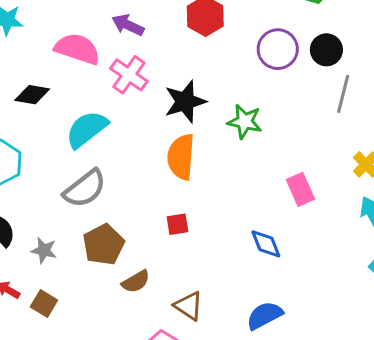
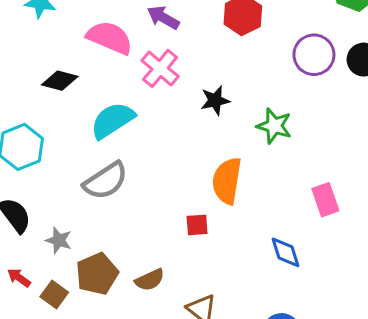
black star: (185, 102) -> (215, 100), size x0.7
orange semicircle: (181, 157) -> (227, 181), moved
brown pentagon: (104, 245) -> (97, 274), moved

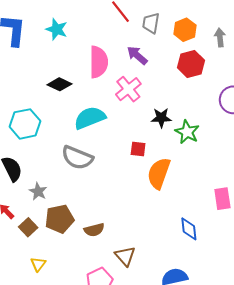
pink semicircle: (110, 38) -> (99, 62), turned 56
green star: (274, 126) -> (187, 132), moved
gray semicircle: (106, 181) -> (77, 158), turned 44
red square: (197, 225) -> (138, 149), moved

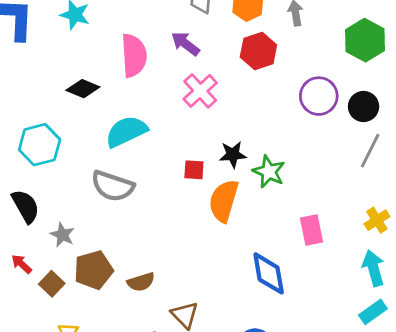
pink cross: (128, 89) -> (200, 91), moved
black star: (161, 118) -> (233, 155), moved
green star: (187, 132) -> (269, 172), moved
blue diamond: (189, 229) -> (269, 273), size x1.4

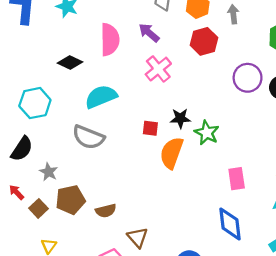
black semicircle: (26, 206) -> (22, 149), turned 60
blue diamond: (269, 273) -> (230, 224), moved

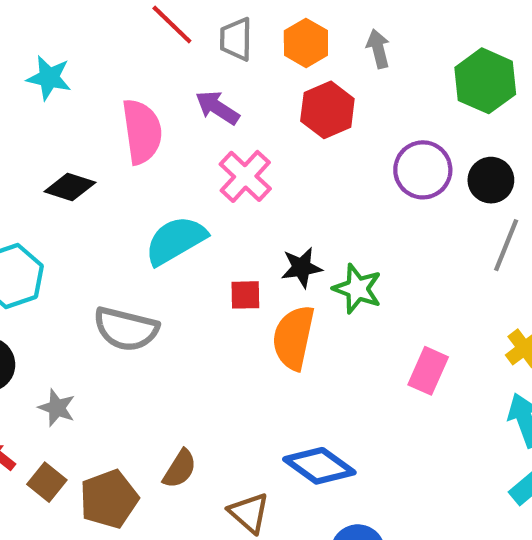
cyan semicircle: (101, 97) -> (176, 240), moved
pink rectangle: (237, 179) -> (428, 371), turned 40
brown pentagon: (70, 200) -> (109, 499), moved
brown semicircle: (106, 211) -> (180, 469), turned -36
blue diamond: (230, 224) -> (319, 466), moved, turned -40

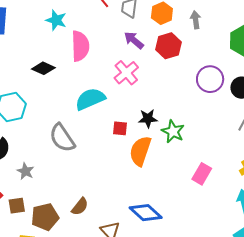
cyan star: (49, 78) -> (56, 20), moved
purple arrow: (217, 108) -> (134, 40), moved
gray semicircle: (126, 329) -> (62, 138), turned 36
brown square: (47, 482) -> (17, 206), turned 36

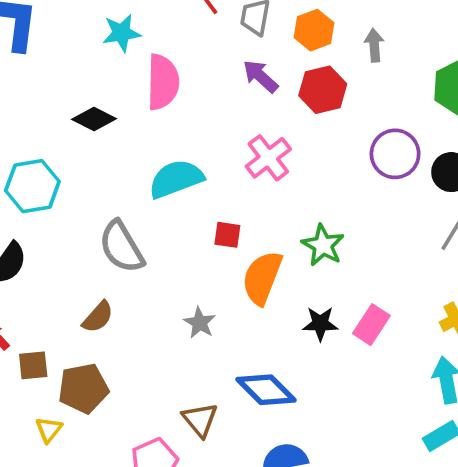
cyan star: (56, 20) -> (122, 33), turned -30
pink cross: (126, 73) -> (268, 158), moved
black star: (148, 118) -> (320, 324), moved
gray star: (25, 171) -> (200, 323), moved
brown semicircle: (80, 207) -> (98, 317), moved

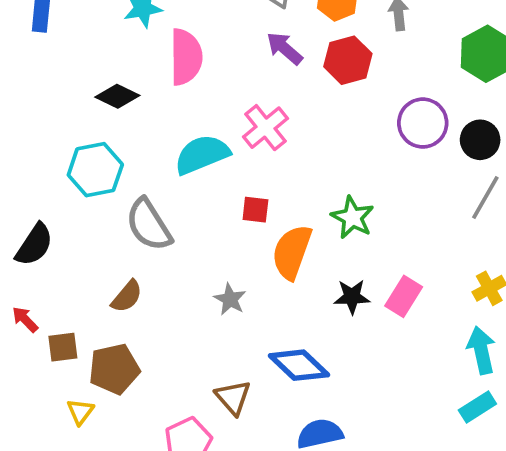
pink cross: (268, 158) -> (265, 128), moved
cyan hexagon: (32, 186) -> (95, 170), moved

